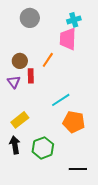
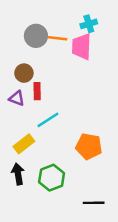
gray circle: (30, 18) -> (36, 36), moved
orange line: (48, 60) -> (58, 38), moved, turned 63
purple triangle: (14, 82) -> (17, 98), turned -32
cyan line: (61, 100) -> (48, 120), moved

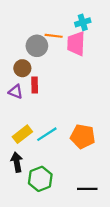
gray circle: (36, 36) -> (37, 46), moved
cyan line: (48, 120) -> (47, 134), moved
green hexagon: (52, 178) -> (40, 179), moved

